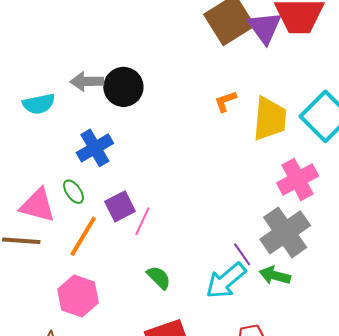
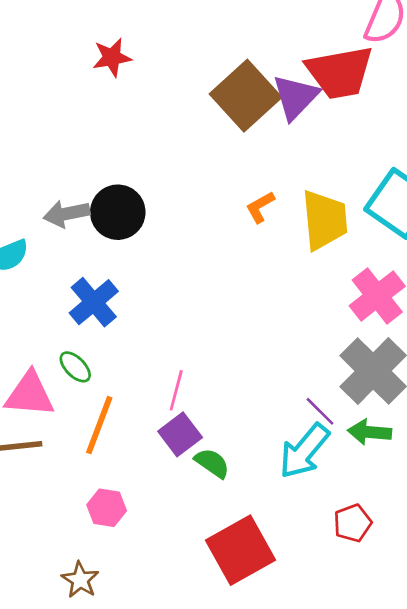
purple triangle: (265, 27) -> (296, 97), turned 30
purple square: (120, 206) -> (180, 434), moved
pink hexagon: (78, 296) -> (107, 508), size x0.7

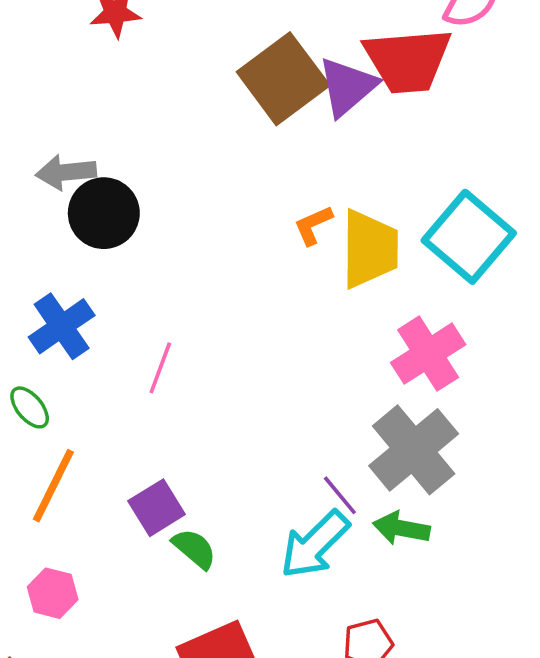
orange L-shape: (260, 207) -> (313, 225), moved
gray arrow: (67, 214) -> (66, 172), moved
pink line: (176, 390) -> (160, 368), moved

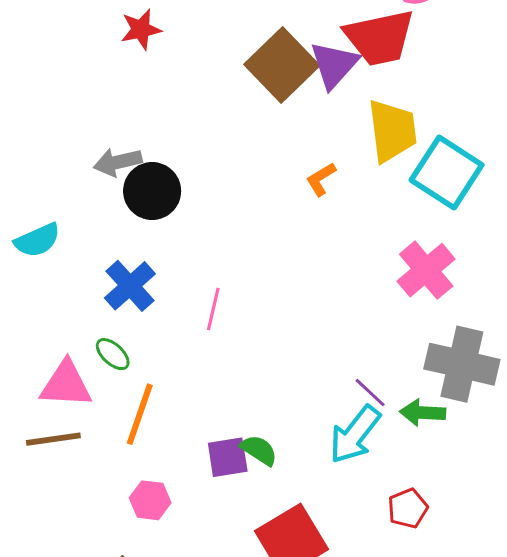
yellow trapezoid: (370, 249) -> (392, 131), moved
gray cross: (414, 450) -> (462, 364), moved, turned -30
purple square: (157, 508) -> (228, 457), moved, turned 30

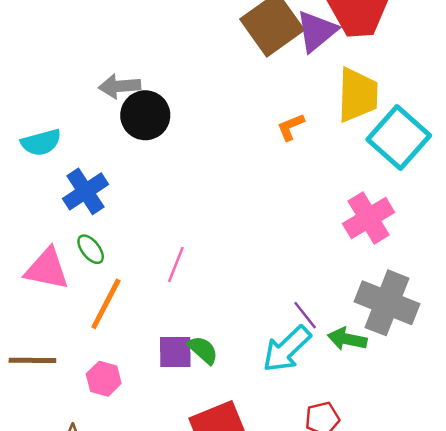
blue cross: (130, 286) -> (86, 191), moved
pink line: (213, 309) -> (176, 265), moved
brown line: (53, 439) -> (32, 360), moved

